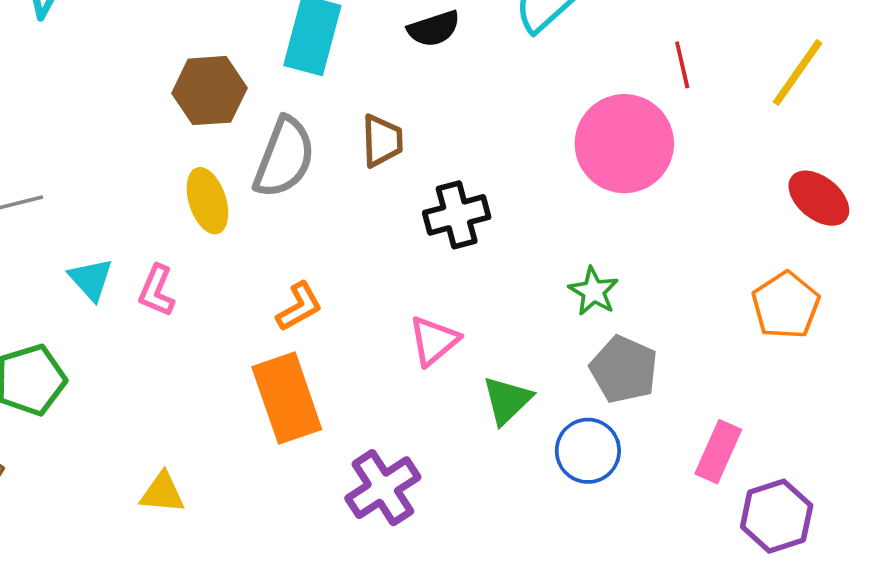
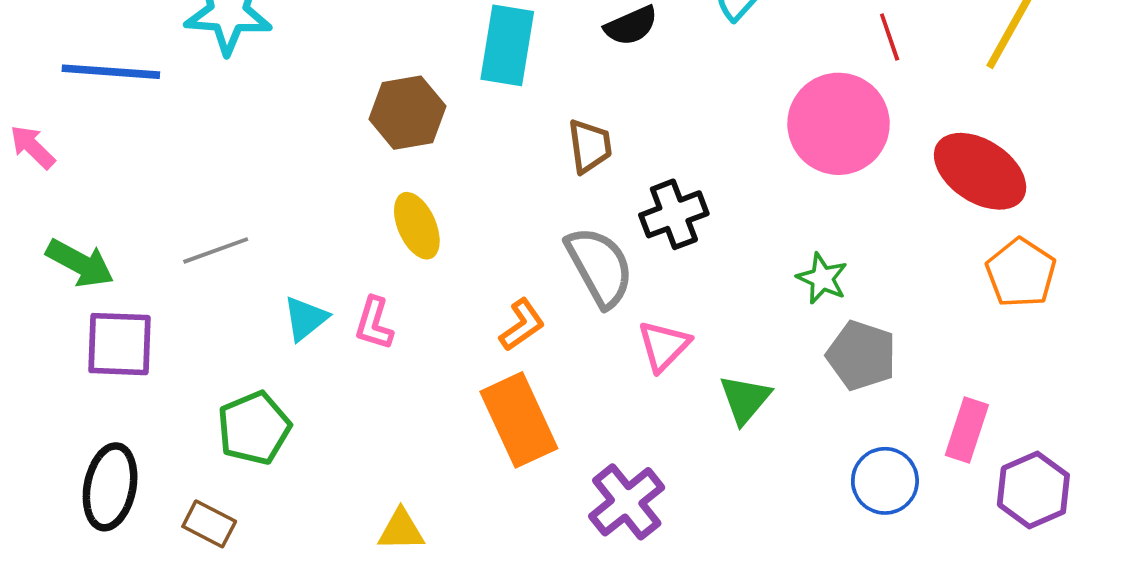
gray semicircle: (284, 157) -> (600, 267), moved, turned -44
red ellipse: (819, 198) -> (980, 171), moved, size x1.4
cyan triangle: (91, 279) -> (305, 318), turned 39
blue circle: (588, 451) -> (885, 481), moved

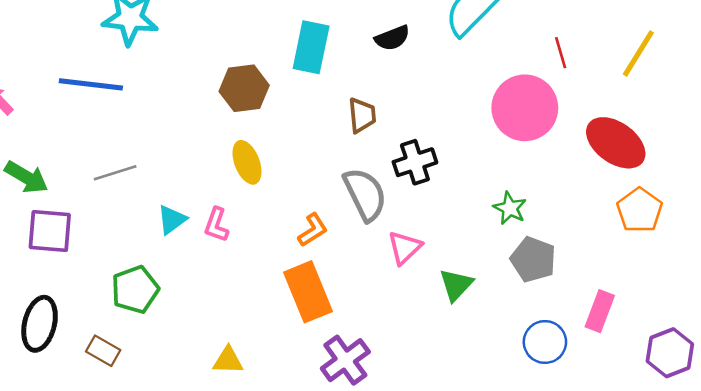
blue line: (111, 72) -> (91, 84), moved
purple hexagon: (1033, 490) -> (670, 353), moved
purple cross: (627, 502) -> (345, 360), moved

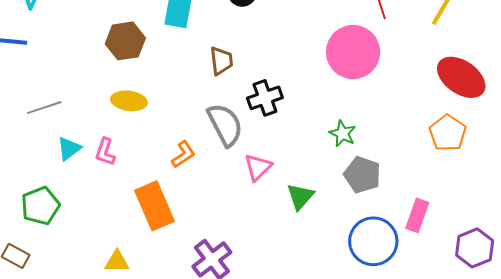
red ellipse: (616, 143) -> (461, 77), moved
yellow ellipse: (247, 162) -> (129, 101), turned -60
gray line: (115, 173) -> (44, 108), moved
orange rectangle: (308, 292) -> (155, 206), moved
blue circle: (545, 342) -> (373, 241), size x1.4

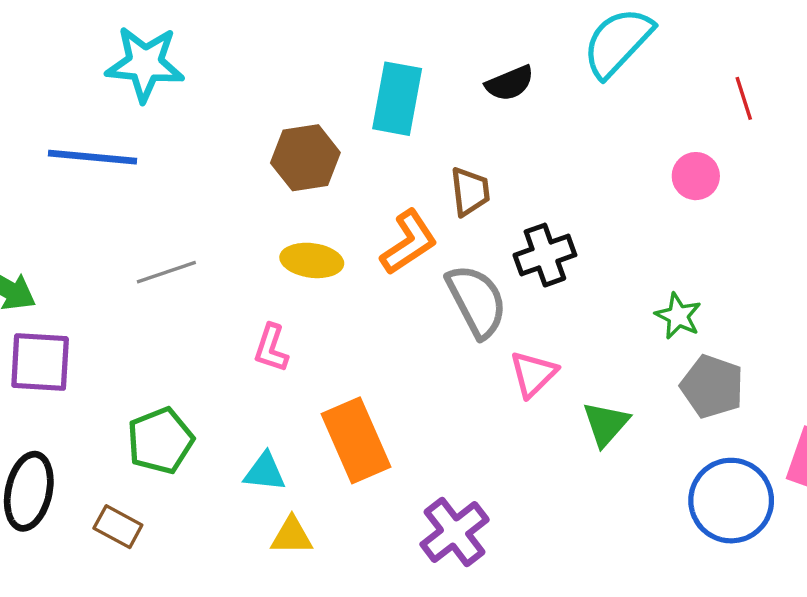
pink circle: (353, 52) -> (696, 176), size x0.5
cyan triangle: (69, 148) -> (265, 472), moved, turned 44
orange L-shape: (183, 155) -> (409, 242), moved, size x1.4

